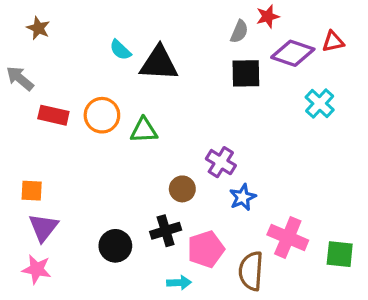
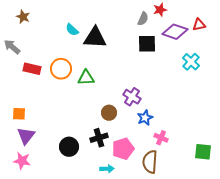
pink cross: (288, 237) -> (161, 138), moved, size x0.6

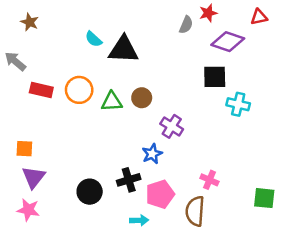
red triangle: (199, 25) -> (259, 17), moved
black square: (147, 44) -> (215, 77), moved
cyan cross: (191, 62) -> (238, 104), moved, turned -30
brown circle: (109, 113) -> (142, 98), moved
blue star: (145, 118) -> (152, 154), moved

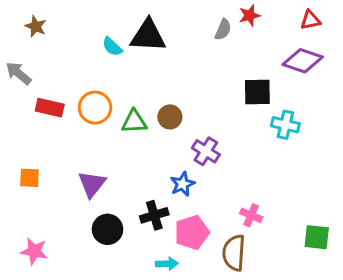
purple diamond: (228, 42) -> (303, 61), moved
black triangle: (123, 50) -> (148, 36), moved
purple triangle: (34, 177) -> (92, 184), moved

